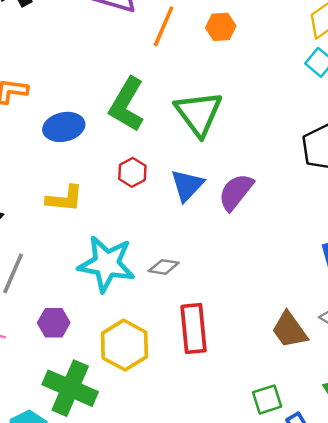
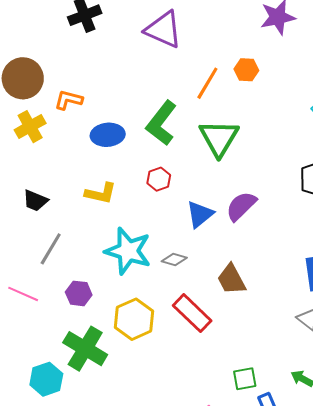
orange line: (164, 26) -> (207, 83), moved
blue triangle: (187, 185) -> (200, 214), moved
red rectangle: (194, 329) -> (192, 313), turned -48
brown trapezoid: (290, 330) -> (231, 279), moved

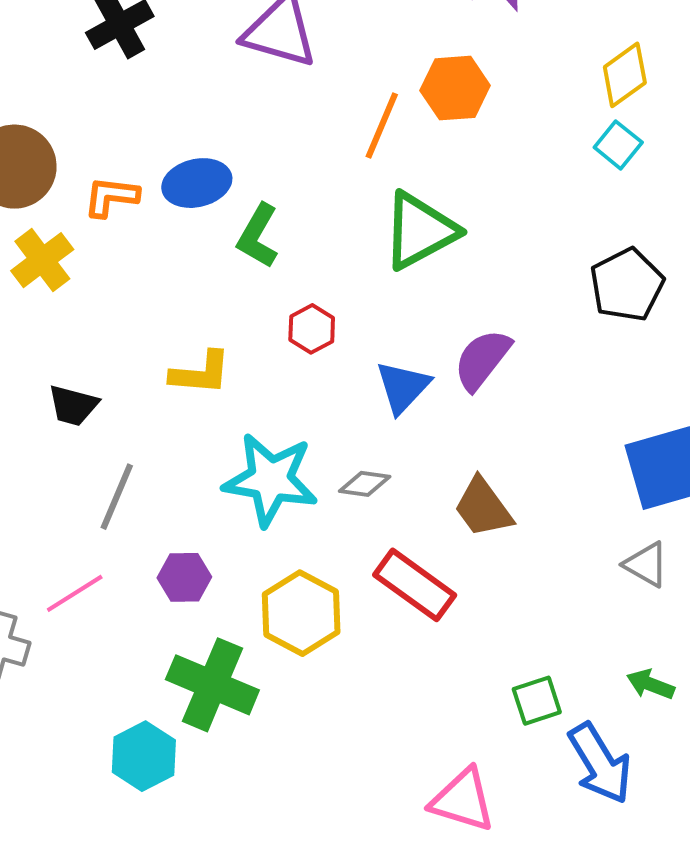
orange hexagon: (246, 70) -> (455, 88), size x1.4
green L-shape: (161, 123) -> (258, 236), moved, size x0.7
blue ellipse: (108, 135) -> (197, 183), moved
green triangle: (219, 138) -> (420, 231), turned 39
pink line: (23, 294) -> (75, 593), turned -48

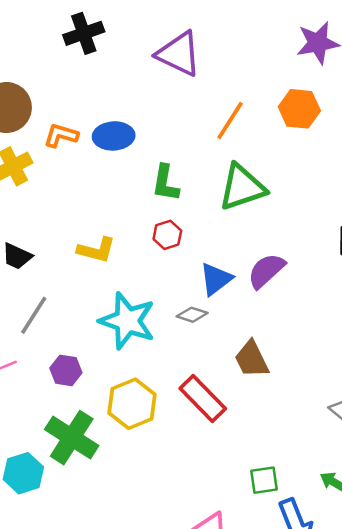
orange hexagon: (455, 88) -> (299, 109), moved
green L-shape: (258, 236) -> (165, 183), moved, turned -30
gray diamond: (365, 484) -> (192, 315), moved

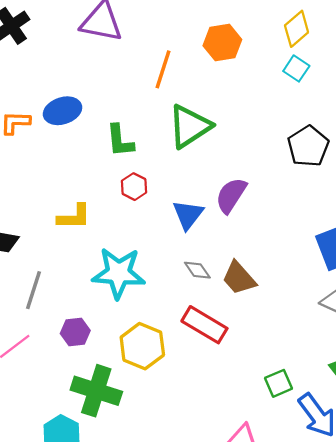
gray diamond: (192, 315) -> (197, 270), moved, turned 52

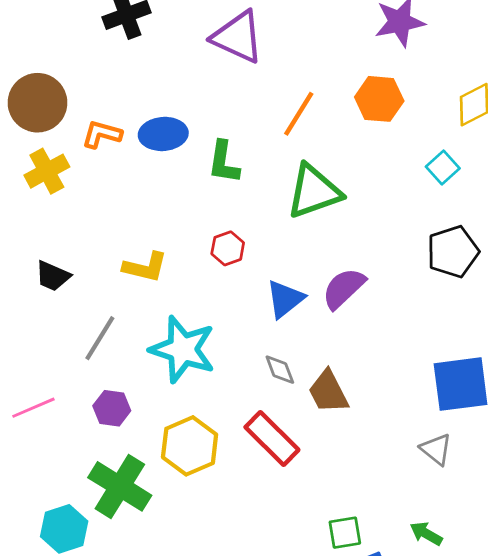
cyan square: (296, 68) -> (443, 167), moved
green L-shape: (120, 141) -> (224, 162), moved
gray line: (33, 290) -> (100, 338), moved

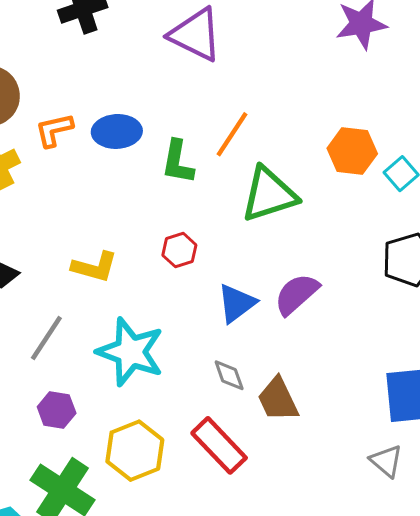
orange hexagon: (379, 99) -> (352, 151), moved
orange line: (299, 114) -> (232, 134), moved
orange L-shape: (102, 134) -> (54, 130), turned -30

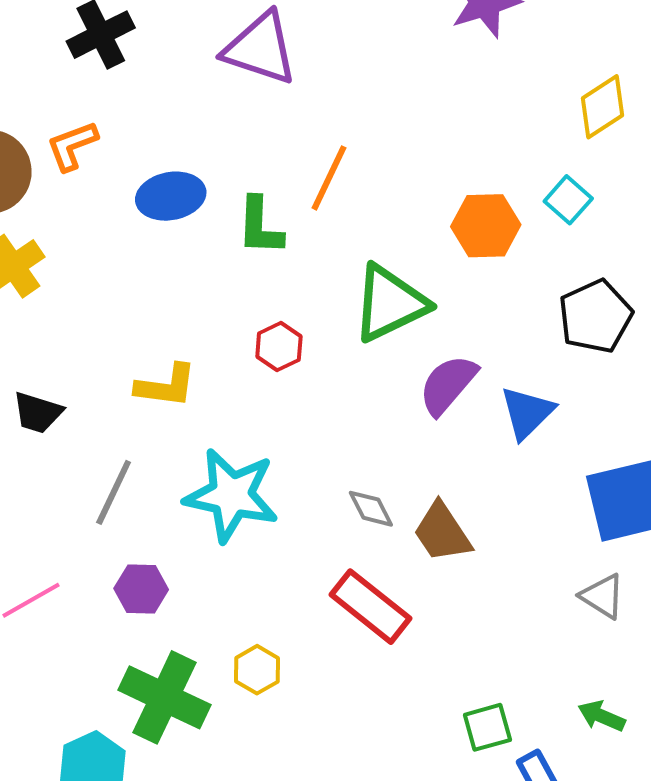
orange L-shape: (54, 130) -> (72, 146), moved
orange hexagon: (352, 151) -> (486, 226), moved
green triangle: (269, 194) -> (390, 303), moved
blue triangle: (236, 303) -> (527, 413), moved
yellow hexagon: (135, 451) -> (257, 670), moved, size x0.6

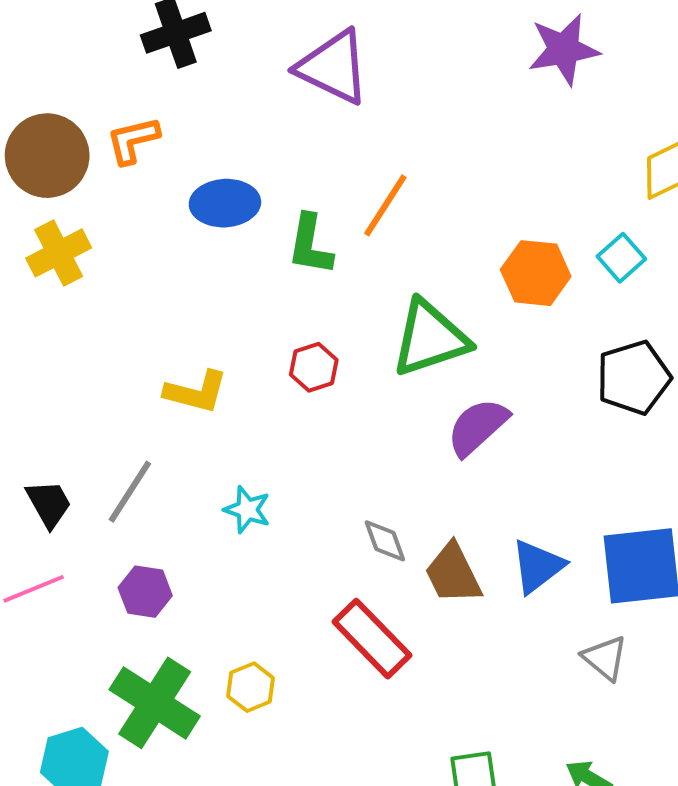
black trapezoid: (38, 413) -> (49, 504), moved, turned -144
blue triangle: (527, 413) -> (538, 566), moved
cyan star: (231, 495) -> (247, 510), size x0.5

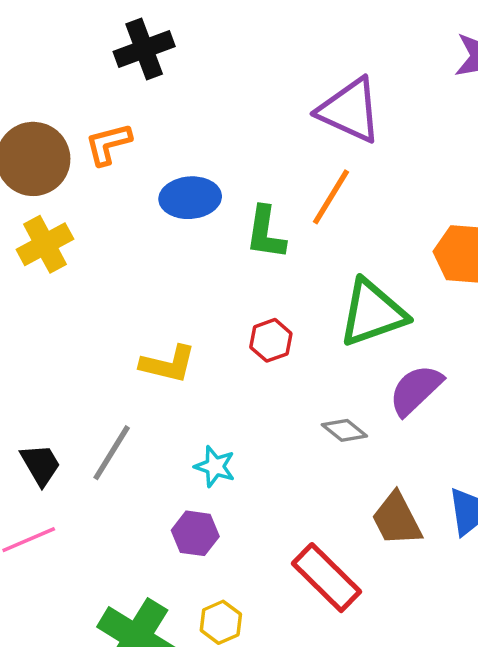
purple triangle: (333, 67) -> (350, 110), moved
gray diamond: (385, 541) -> (344, 430), moved, turned -30
purple hexagon: (145, 592) -> (195, 533), moved

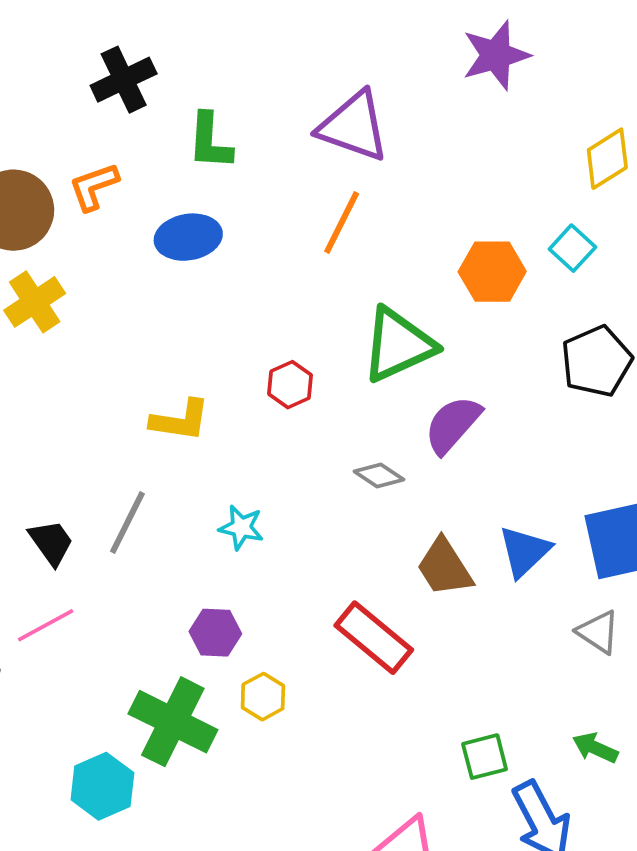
green L-shape: (266, 233) -> (210, 141), moved
purple hexagon: (195, 533) -> (215, 633), moved

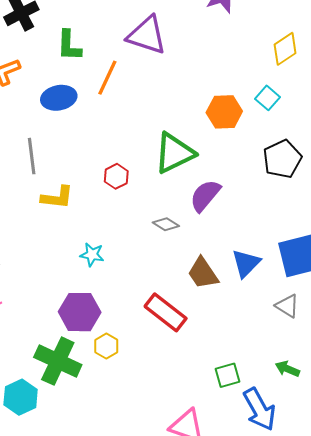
orange line: (342, 223) -> (107, 78), moved
gray line: (127, 522) -> (32, 156), moved, turned -32
purple hexagon: (215, 633) -> (80, 312), size x1.5

